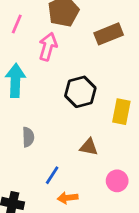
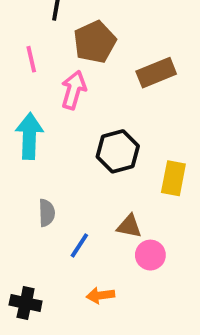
pink line: (17, 24) -> (31, 59), turned -36
blue line: (52, 175) -> (79, 245), moved
pink circle: (117, 181) -> (150, 255), moved

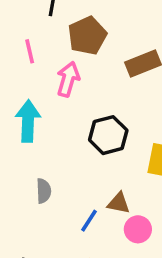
blue line: (79, 245) -> (89, 221), moved

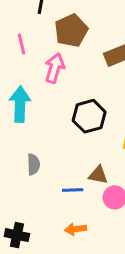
blue line: (89, 221) -> (73, 190), turned 55

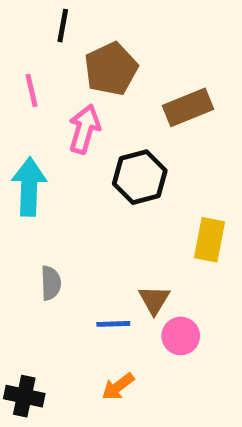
black hexagon: (89, 116) -> (140, 177), moved
brown triangle: (98, 175) -> (154, 300), turned 50
orange arrow: (76, 229) -> (118, 387), turned -30

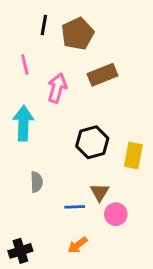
brown pentagon: (111, 69) -> (78, 34), moved
brown rectangle: (188, 107) -> (103, 75), moved
black hexagon: (140, 177) -> (92, 142), moved
black cross: (24, 396) -> (20, 251), turned -30

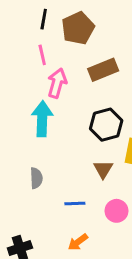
pink line: (25, 65) -> (42, 55), moved
cyan arrow: (23, 123) -> (42, 119), moved
black hexagon: (92, 142) -> (106, 125), moved
brown triangle: (100, 192) -> (103, 169), moved

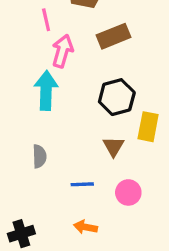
orange arrow: (78, 242) -> (86, 227), turned 48

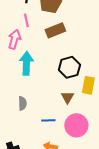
brown rectangle: (113, 36) -> (55, 30), moved
pink arrow: (62, 51) -> (14, 39), moved
pink circle: (128, 192) -> (76, 125), size x1.5

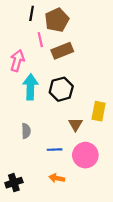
pink line: (26, 20) -> (40, 40), moved
black hexagon: (69, 67) -> (61, 89), moved

